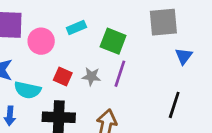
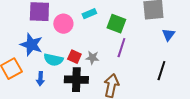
red square: (63, 76) -> (74, 57), moved
gray star: (91, 76) -> (92, 58), moved

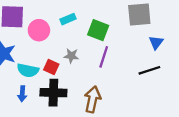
gray star: (92, 58) -> (71, 56), moved
black line: (161, 71) -> (149, 70), moved, turned 54
blue arrow: (40, 79) -> (22, 94), moved

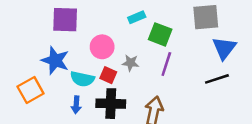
cyan rectangle: (68, 19) -> (137, 17), moved
pink circle: (39, 30) -> (102, 47), moved
blue triangle: (156, 42) -> (224, 48), size x1.5

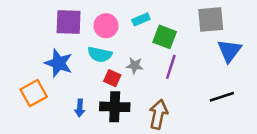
pink circle: (102, 47) -> (106, 26), moved
cyan semicircle: (82, 79) -> (100, 54), moved
black line: (217, 79) -> (222, 97), moved

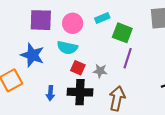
gray star: (135, 66) -> (100, 71), moved

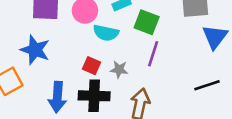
cyan semicircle: (67, 48) -> (106, 33), moved
blue arrow: (50, 93) -> (57, 97), size x1.6

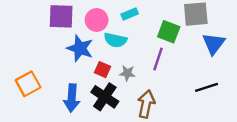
green square: (147, 22) -> (169, 32), moved
blue star: (35, 50) -> (80, 48), moved
black cross: (94, 96) -> (105, 97), turned 32

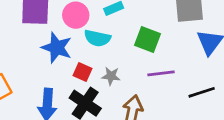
green square: (169, 32) -> (147, 39), moved
purple line: (158, 59) -> (161, 73), moved, turned 65

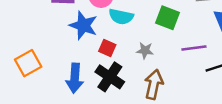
purple line: (161, 73) -> (194, 48), moved
gray star: (111, 76) -> (145, 51), moved

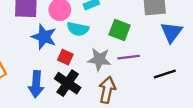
purple line: (194, 48) -> (129, 57), moved
gray star: (145, 51) -> (99, 59), size x1.5

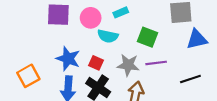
blue triangle: (171, 32) -> (197, 39), turned 40
blue star: (44, 37) -> (68, 59), moved

